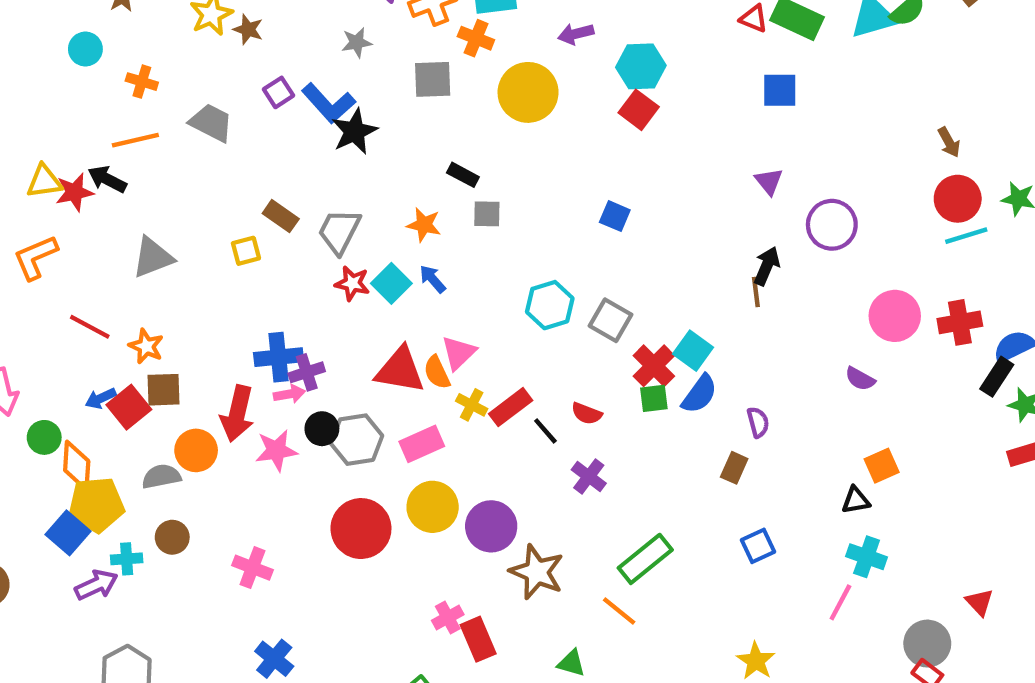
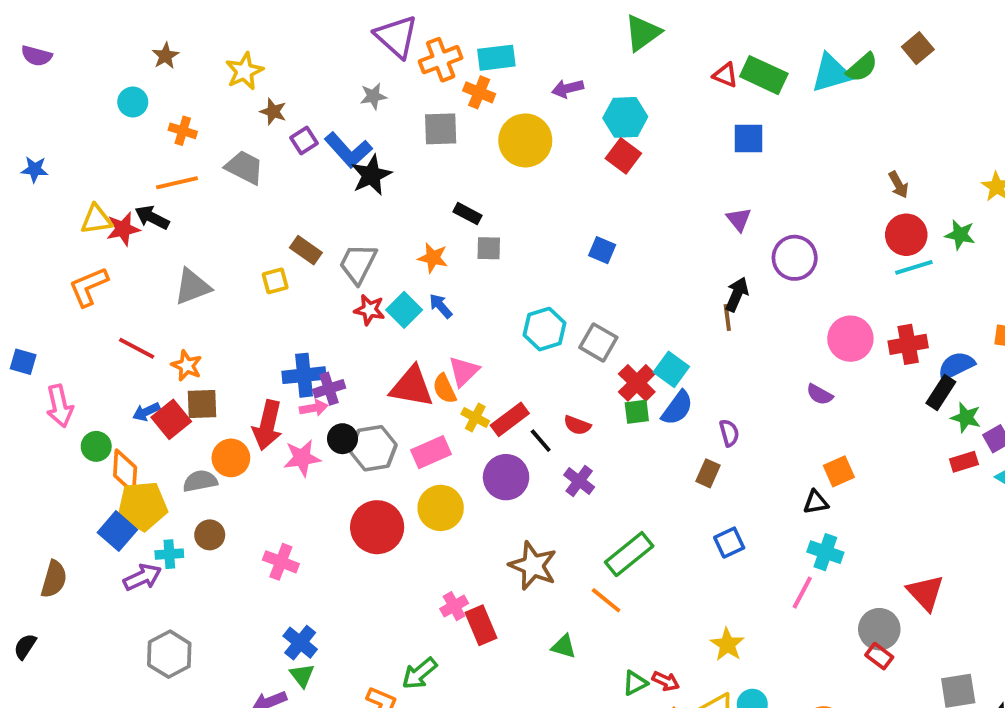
brown star: (248, 29) -> (273, 112), moved
purple circle: (491, 526) -> (506, 477), moved
red triangle: (979, 602) -> (925, 593), size x1.5

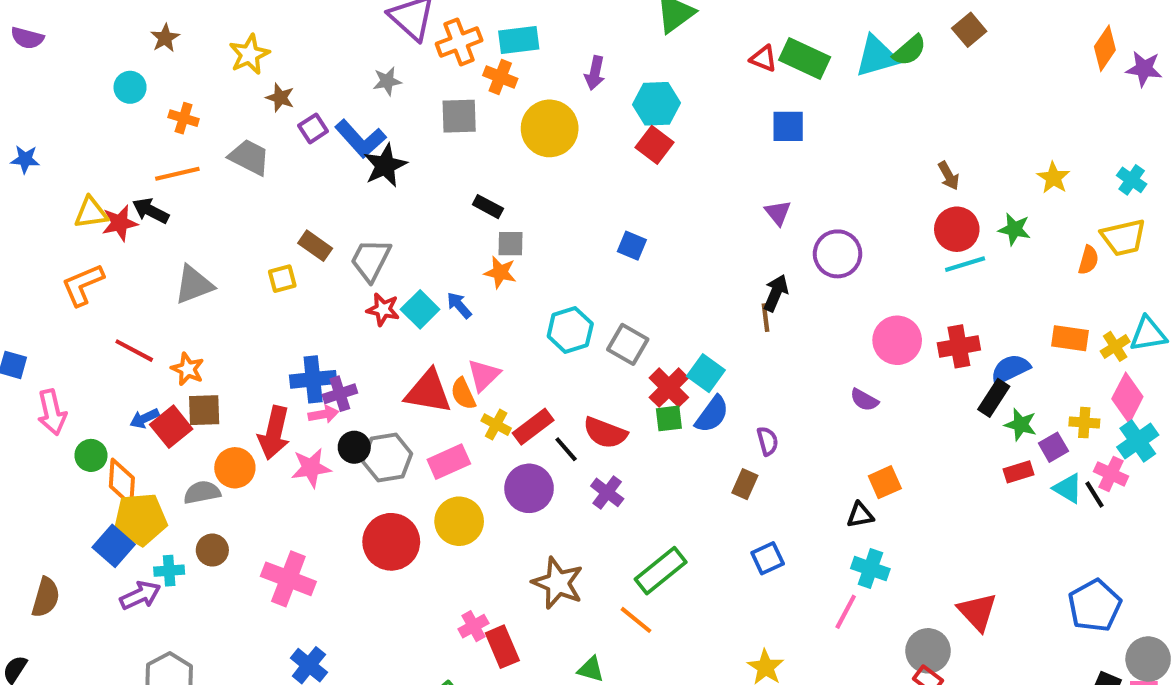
purple arrow: (568, 89) -> (595, 73), turned -64
orange star: (433, 258) -> (500, 272), moved
red semicircle: (577, 425) -> (605, 433), size x1.5
pink cross: (281, 562) -> (288, 579), size x1.4

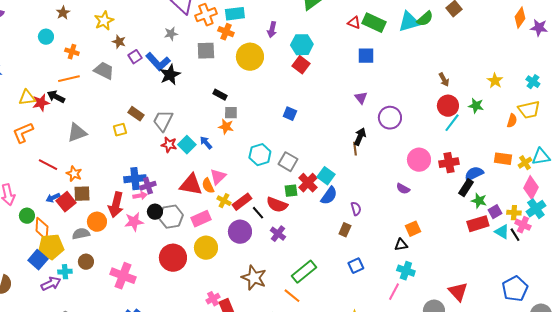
cyan line: (965, 264) -> (452, 123), turned -36
green square: (669, 418) -> (291, 191), moved
yellow cross: (1084, 423) -> (514, 213), moved
red rectangle: (1018, 472) -> (478, 224), size x1.5

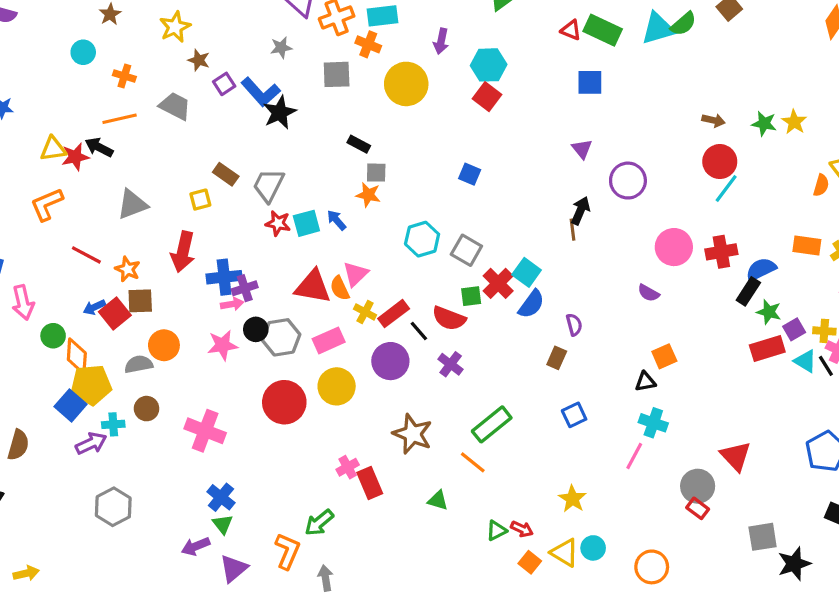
brown arrow: (444, 80) -> (713, 120), turned -48
green star: (476, 106) -> (764, 124), moved
cyan square: (187, 145) -> (306, 223), turned 30
red arrow: (116, 205) -> (183, 252), moved

